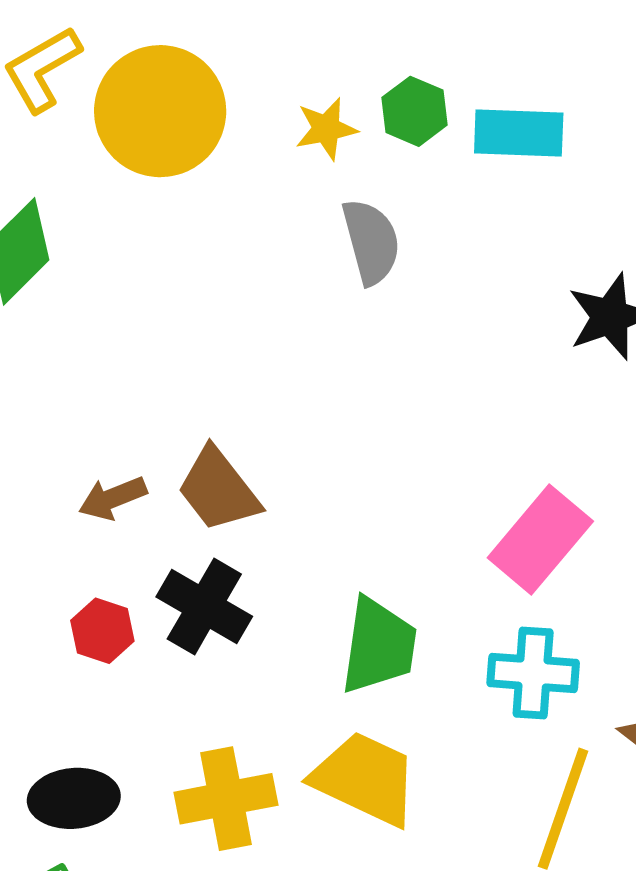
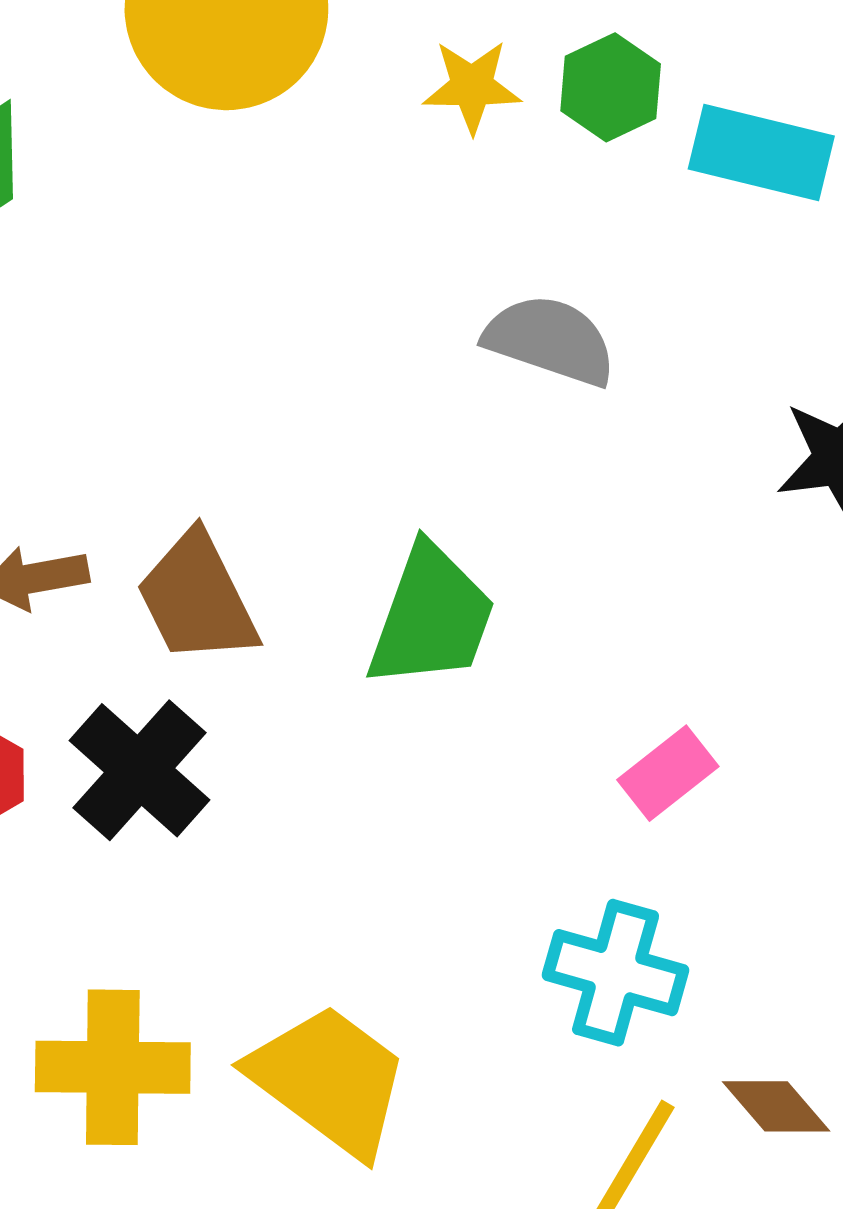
gray semicircle: (371, 242) -> (550, 340), moved, turned -68
pink rectangle: (540, 539) -> (668, 773), size x0.6
green trapezoid: (378, 646) -> (431, 617), moved

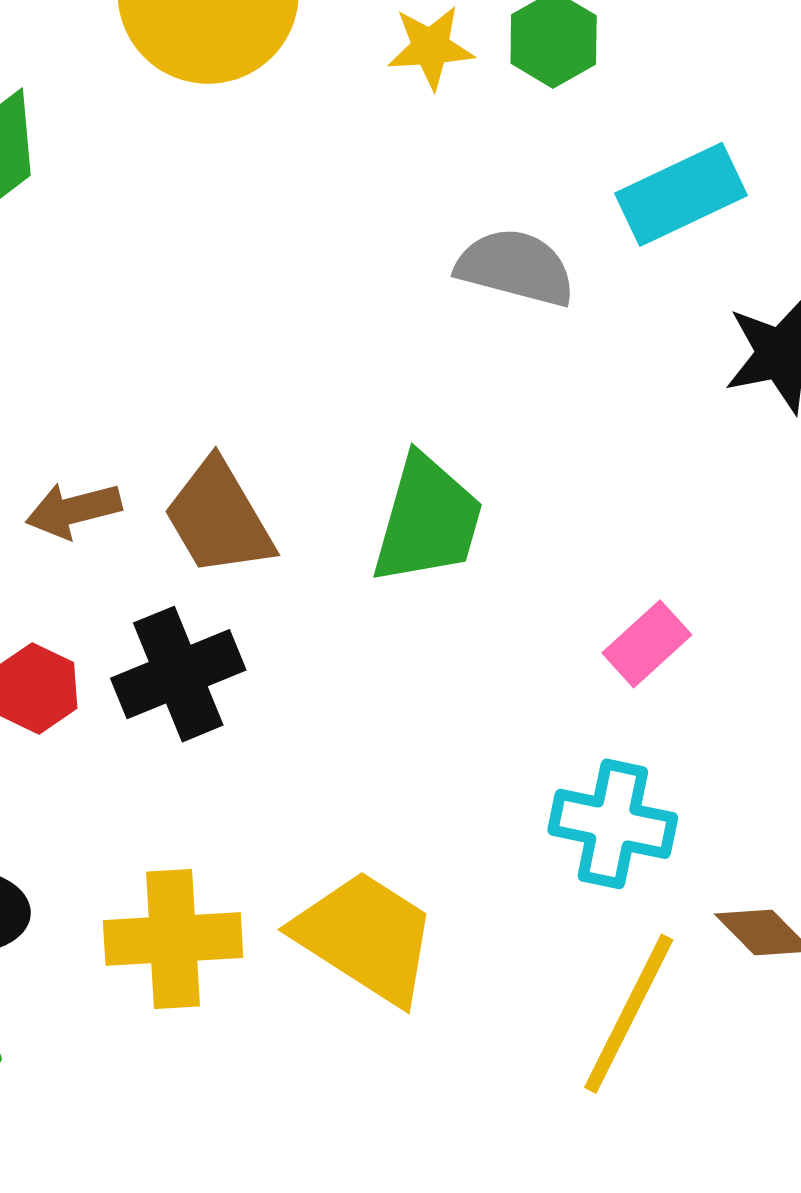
cyan rectangle: (761, 153) -> (681, 194), moved, turned -35
black cross: (140, 770) -> (178, 674), turned 30

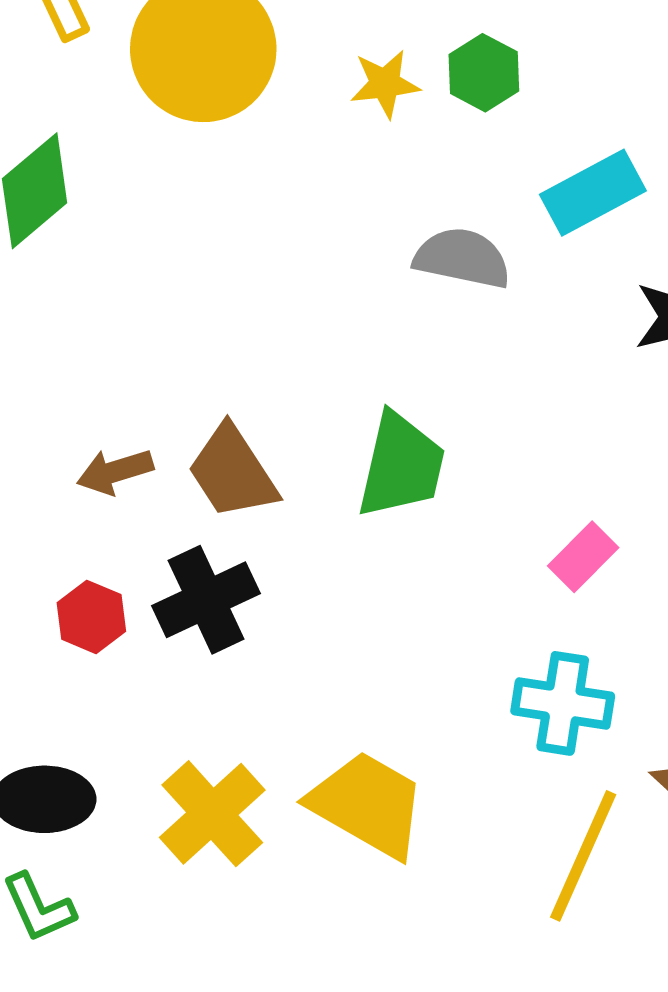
yellow cross: (173, 939) -> (212, 814), turned -36

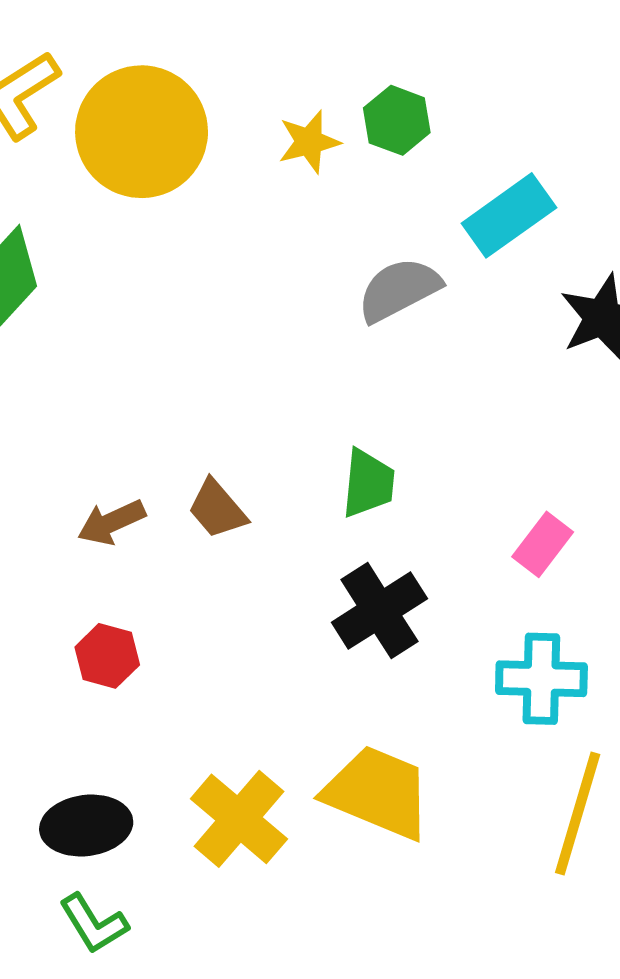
gray semicircle: (462, 258) -> (399, 290), turned -32
green trapezoid: (401, 465) -> (368, 483), size x0.7
brown trapezoid: (232, 472) -> (217, 509), size x0.7
black cross: (206, 600) -> (379, 611), moved

